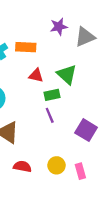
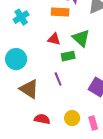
orange rectangle: (26, 47) -> (60, 12), moved
purple line: (50, 115) -> (58, 79), moved

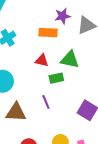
green triangle: (81, 38) -> (70, 60), turned -30
brown triangle: (29, 89) -> (16, 112), turned -30

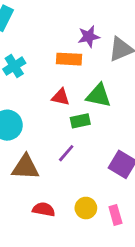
purple line: (46, 102) -> (66, 153), turned 64

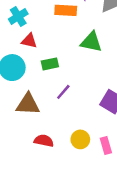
red triangle: (61, 97) -> (29, 41), moved
green rectangle: (80, 121) -> (50, 64), moved

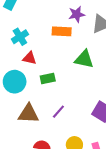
purple line: (63, 92) -> (58, 112), moved

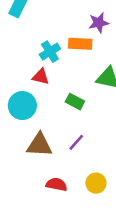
cyan cross: (20, 37) -> (50, 52), moved
green rectangle: (48, 78) -> (75, 102), moved, turned 40

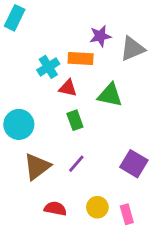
red triangle: (41, 77) -> (68, 88), moved
green rectangle: (75, 102) -> (75, 120), turned 42
brown triangle: (39, 145) -> (37, 167), turned -40

